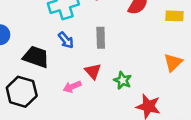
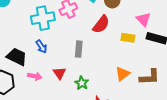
gray rectangle: (101, 38) -> (79, 49), moved
pink arrow: (72, 87) -> (35, 76), moved, turned -152

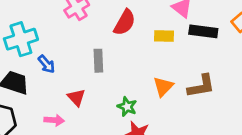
cyan cross: (43, 18) -> (21, 39), moved
pink arrow: (35, 76) -> (54, 120), moved
green star: (82, 83) -> (127, 107), moved

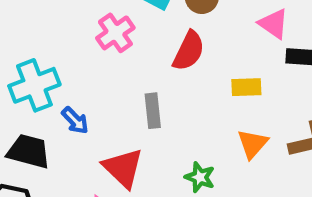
yellow rectangle: (164, 36) -> (246, 87), moved
red triangle: (76, 97) -> (123, 168), size x1.5

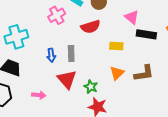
red semicircle: (189, 51) -> (91, 27), turned 42
blue arrow: (75, 121) -> (51, 55), moved, turned 32
red triangle: (123, 168) -> (67, 79), moved

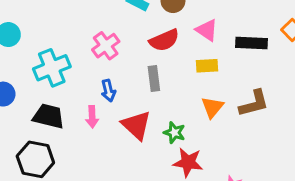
pink cross: (57, 15) -> (106, 46), moved
pink triangle: (132, 17) -> (207, 30), moved
gray rectangle: (71, 53) -> (154, 79), moved
pink arrow: (39, 95) -> (92, 117), moved, turned 88

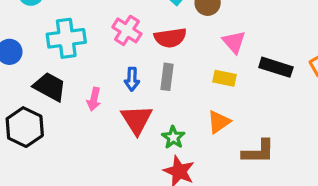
red semicircle: (164, 40) -> (170, 38), moved
pink cross: (106, 46) -> (127, 30), turned -36
blue arrow: (108, 91) -> (132, 79), moved
brown L-shape: (254, 103) -> (258, 152), moved

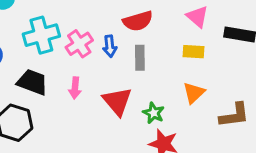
pink cross: (127, 30) -> (79, 44), moved, turned 32
blue arrow: (132, 79) -> (110, 46), moved

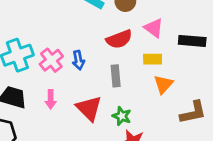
red semicircle: (138, 21) -> (119, 39), moved
gray rectangle: (140, 58) -> (116, 76), moved
orange triangle: (194, 93) -> (163, 84), moved

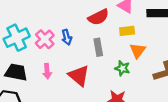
green star: (122, 116) -> (122, 68), moved

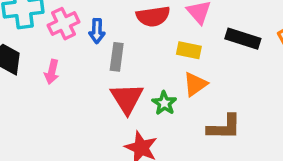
gray rectangle: (98, 47) -> (117, 57), moved
red triangle: (79, 76) -> (127, 98), moved

